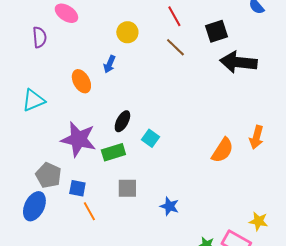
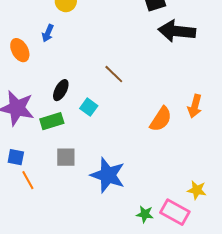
brown line: (175, 47) -> (114, 74), moved
blue star: (169, 206) -> (108, 175), size x1.8

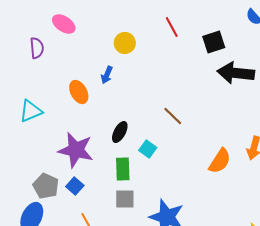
green rectangle: (52, 121) -> (123, 169), moved, turned -75
blue square: (16, 157) -> (75, 186), moved, turned 30

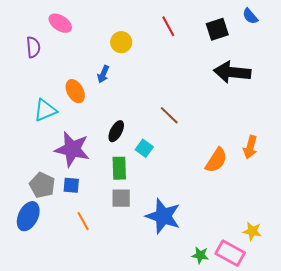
black square: (214, 42) -> (217, 29), moved
cyan triangle: (31, 111) -> (45, 110), moved
blue square: (75, 186) -> (71, 185), turned -36

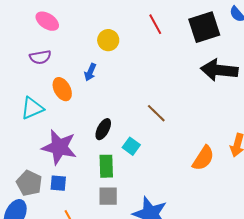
black square: (217, 29) -> (204, 27), size x1.4
purple semicircle: (33, 47) -> (40, 57), moved, turned 85

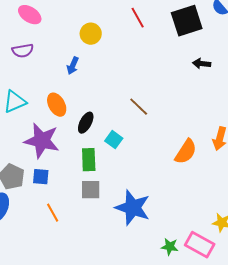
black arrow: (219, 70) -> (202, 64), size x0.5
orange ellipse: (62, 89) -> (57, 105), moved

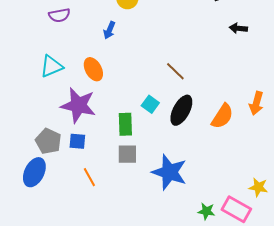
black ellipse: (86, 123) -> (181, 110), moved, size x1.4

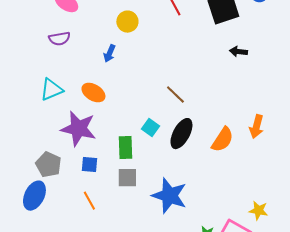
orange ellipse: (93, 69) -> (93, 93), turned -30
blue square: (77, 141) -> (89, 165), moved

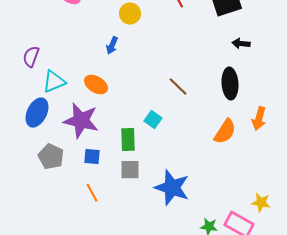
purple semicircle: (59, 39) -> (31, 57), moved, turned 120
black ellipse: (181, 134) -> (230, 84), moved, turned -32
blue ellipse: (34, 196) -> (37, 113), moved

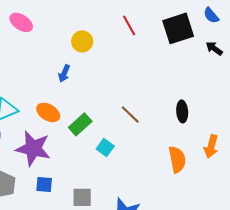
black arrow: (241, 44) -> (214, 48), moved, turned 30
black ellipse: (230, 84) -> (182, 111), size x0.7
orange semicircle: (225, 132) -> (177, 159), turned -44
green rectangle: (128, 140) -> (80, 124), moved, turned 50

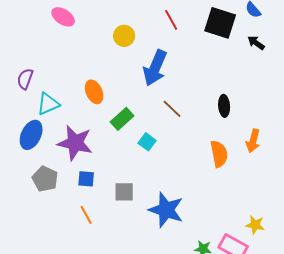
black square: (178, 28) -> (220, 23), turned 36
blue arrow: (64, 73) -> (155, 68), moved, size x2.0
orange ellipse: (48, 112) -> (94, 92), moved, turned 35

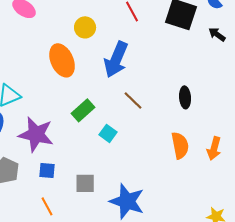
orange ellipse: (94, 92) -> (62, 60), moved, size x1.4
orange arrow: (253, 141) -> (214, 148), moved

